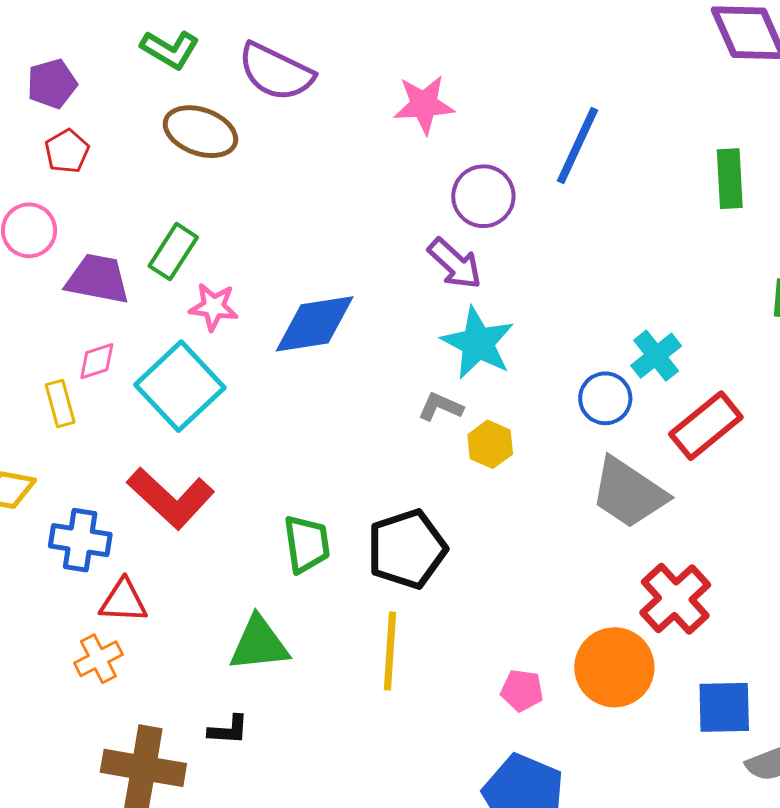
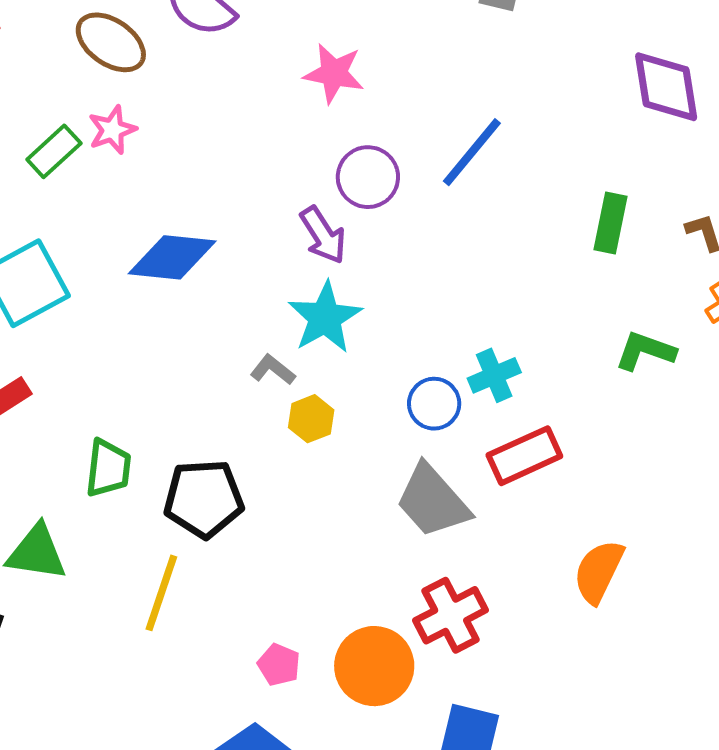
pink star: (214, 307) -> (112, 130), moved, turned 30

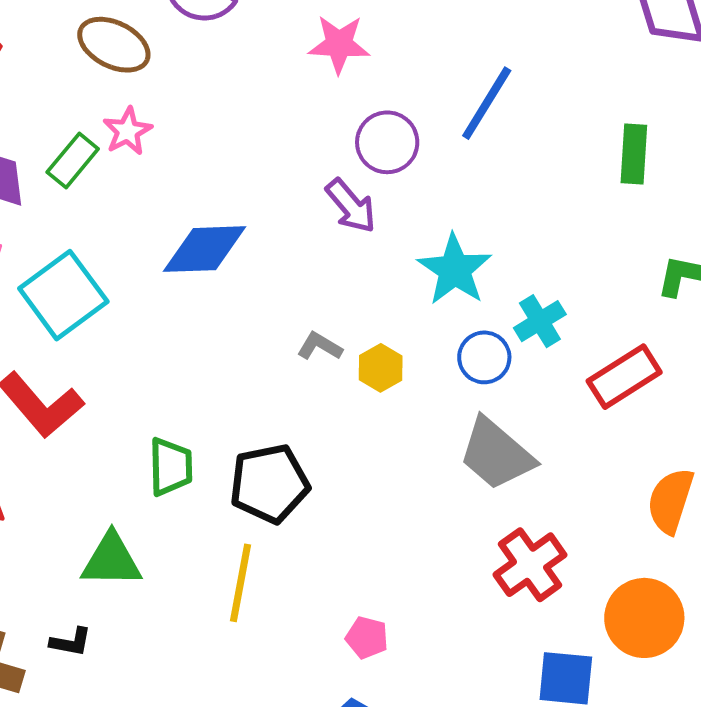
cyan star: (325, 318) -> (455, 270), moved
yellow hexagon: (311, 419) -> (381, 368), moved
red rectangle: (524, 456) -> (624, 377), moved
orange circle: (374, 666) -> (644, 618), moved

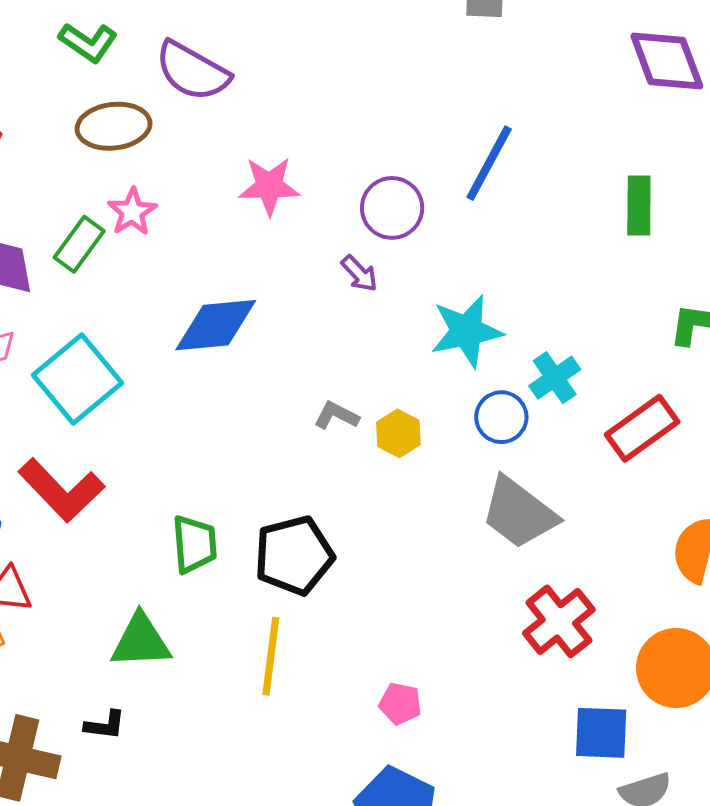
pink star: (339, 44) -> (269, 186), moved
brown ellipse: (114, 45) -> (114, 126), turned -30
purple arrow: (351, 206) -> (359, 274), size x0.7
cyan star: (455, 270) -> (467, 331), turned 30

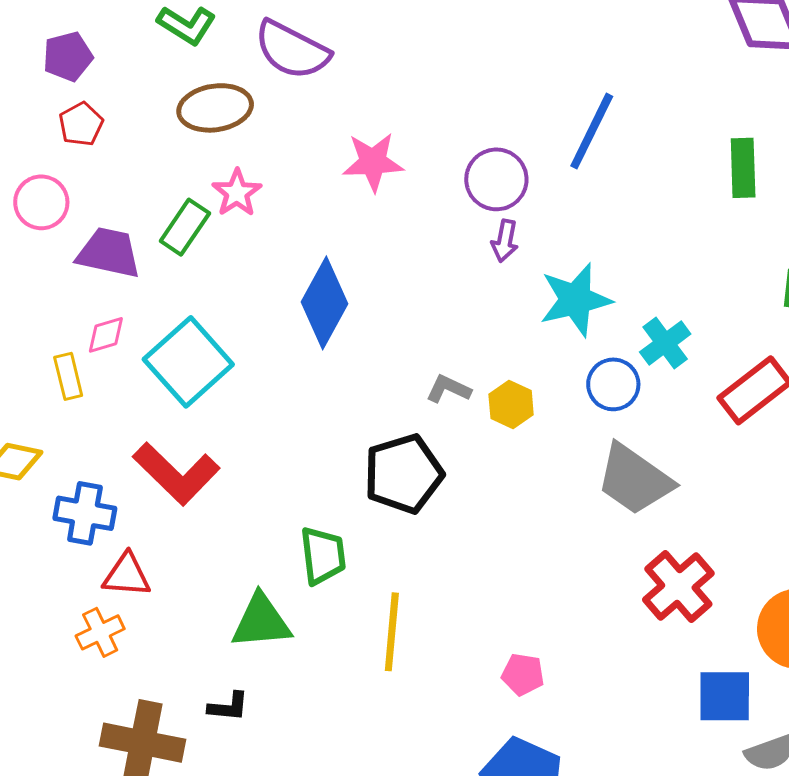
purple arrow: (359, 274) -> (505, 241), moved, turned 57
blue diamond: (216, 325) -> (325, 303), turned -54
green trapezoid: (194, 544) -> (323, 555), moved
black pentagon: (294, 555) -> (403, 474), moved

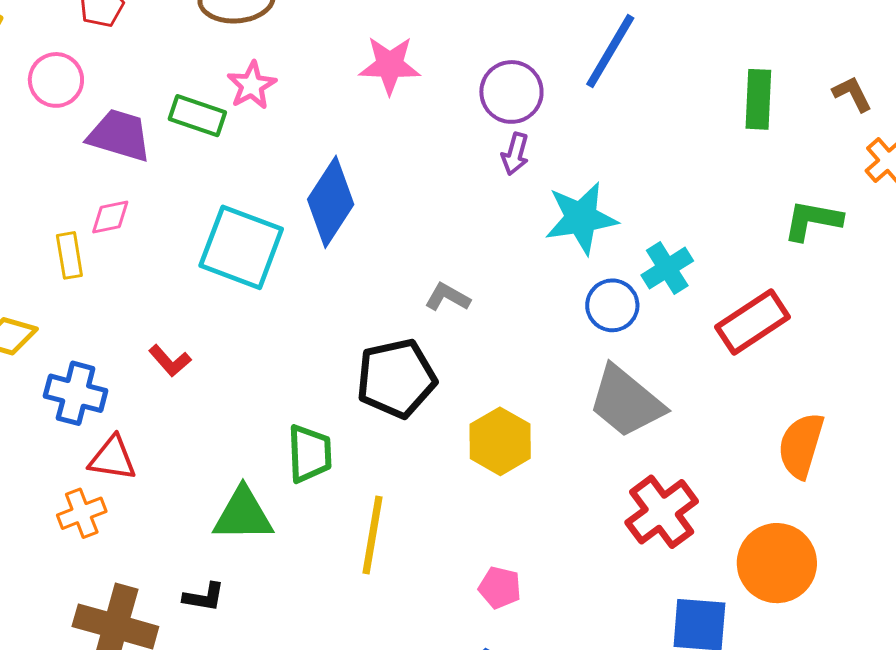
green rectangle: (185, 227) -> (197, 116), turned 70
cyan square: (188, 362) -> (241, 247), moved, turned -32
yellow hexagon: (511, 405) -> (500, 441), moved, size x1.4
red L-shape: (176, 474) -> (170, 361), size x0.5

